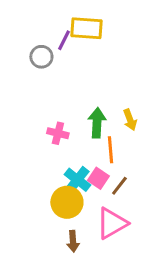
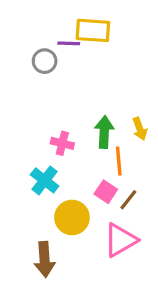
purple line: (64, 40) -> (69, 43), turned 65
cyan cross: (77, 180) -> (45, 180), moved
brown arrow: (73, 241) -> (45, 259), moved, size x1.5

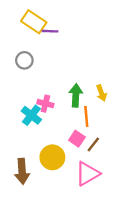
yellow rectangle: (93, 30) -> (34, 22), moved, turned 30
gray circle: (45, 61) -> (24, 60), moved
cyan cross: (45, 180) -> (31, 115), moved
brown arrow: (45, 259) -> (22, 171), moved

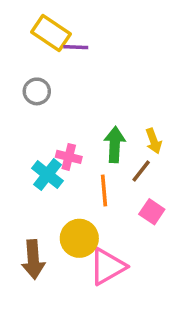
orange line: (86, 116) -> (104, 191), moved
pink square: (77, 139) -> (152, 212), moved
brown line: (93, 144) -> (141, 171), moved
pink triangle: (87, 174) -> (108, 267), moved

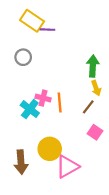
green arrow: (115, 144) -> (93, 66), moved
orange line: (104, 191) -> (60, 102), moved

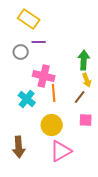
purple line: (47, 30) -> (39, 42), moved
pink cross: (43, 98) -> (44, 76), moved, size x1.5
pink square: (95, 132) -> (86, 120), turned -32
yellow circle: (50, 149) -> (52, 125), moved

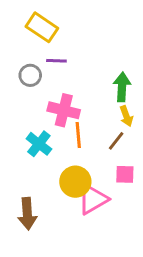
pink triangle: (61, 151) -> (93, 199), moved

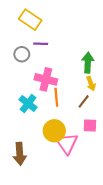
pink triangle: (93, 199) -> (67, 143), turned -35

